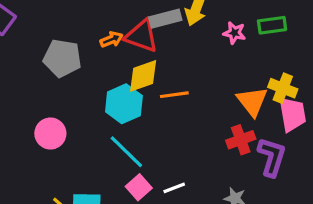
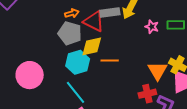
orange arrow: (111, 39) -> (72, 13), moved
gray pentagon: (62, 58) -> (70, 33), moved
pink circle: (50, 134) -> (30, 75), size x1.4

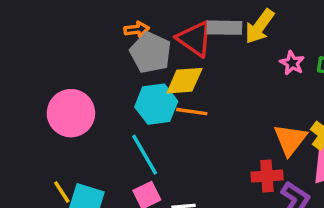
orange arrow: (72, 13) -> (137, 29), moved
orange line: (110, 60) -> (192, 112), moved

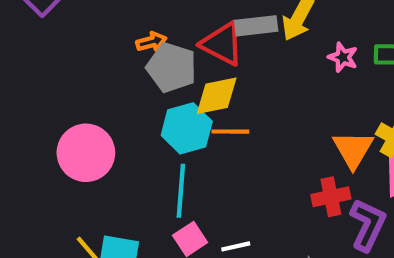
cyan line: (145, 155) -> (181, 191), turned 42

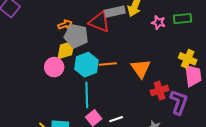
yellow diamond: (217, 96) -> (66, 50), moved
orange triangle: (353, 149) -> (141, 69), moved
pink circle: (86, 153) -> (54, 67), moved, size x0.7

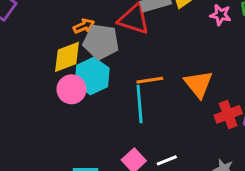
yellow diamond: (66, 50) -> (67, 57), moved
cyan hexagon: (86, 65) -> (92, 76), moved
cyan line: (87, 95) -> (140, 104), moved

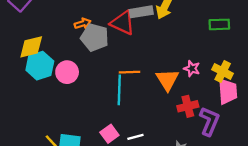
pink star: (221, 15) -> (192, 69), moved
yellow diamond: (67, 57) -> (31, 47), moved
cyan hexagon: (92, 76) -> (40, 66), moved

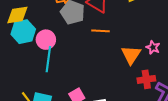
orange line: (129, 72) -> (100, 31), moved
cyan line: (119, 90) -> (48, 59), moved

